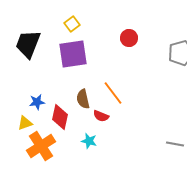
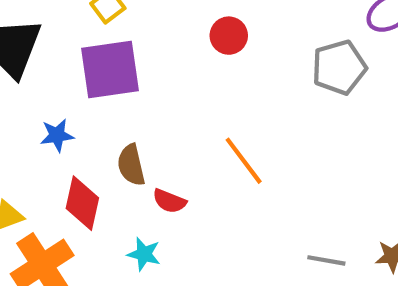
orange line: (113, 93) -> (244, 161), moved
blue star: (37, 102) -> (57, 135), moved

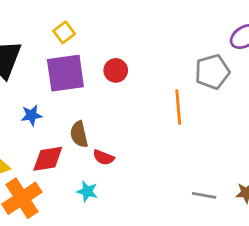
red circle: (229, 36) -> (116, 70), moved
orange line: (244, 161) -> (178, 107), moved, turned 32
red diamond: (82, 203) -> (48, 159), turned 68

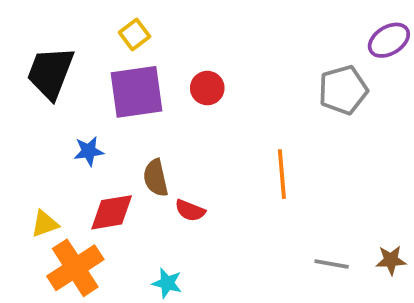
orange line: (178, 107) -> (282, 174), moved
cyan star: (87, 191) -> (167, 283), moved

